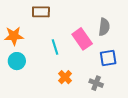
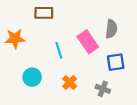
cyan circle: (17, 61) -> (32, 77), moved

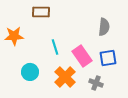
pink rectangle: (88, 42) -> (82, 56), moved
orange cross: (70, 82) -> (65, 77), size x1.5

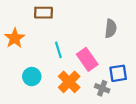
orange star: (14, 36) -> (15, 38), turned -30
blue square: (108, 58) -> (118, 73), moved

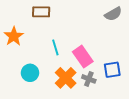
gray semicircle: (111, 29) -> (113, 14), moved, turned 54
gray cross: (102, 88) -> (89, 79), moved

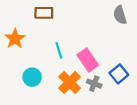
gray semicircle: (113, 14) -> (120, 15), turned 102
blue square: (112, 70) -> (119, 74), turned -30

